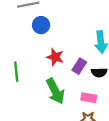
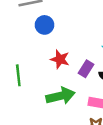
green arrow: (55, 91) -> (61, 96), turned -75

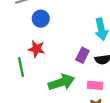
red star: (60, 59) -> (37, 49), moved

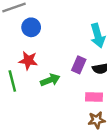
green arrow: (61, 82) -> (50, 80), moved, size x0.7

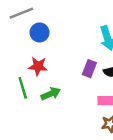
green arrow: (50, 80) -> (51, 94), moved

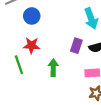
green arrow: (51, 94) -> (53, 68), moved, turned -63

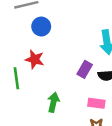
green arrow: (53, 68) -> (53, 102), moved

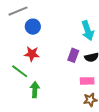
green line: (16, 78) -> (20, 71), turned -36
green arrow: (53, 102) -> (35, 90), moved

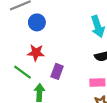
purple rectangle: (73, 55) -> (57, 71), moved

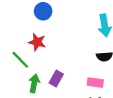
purple rectangle: (57, 71) -> (56, 79), moved

